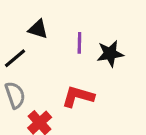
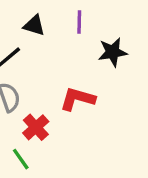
purple line: (79, 43) -> (79, 22), moved

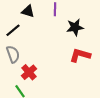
red L-shape: (78, 99) -> (80, 55), moved

